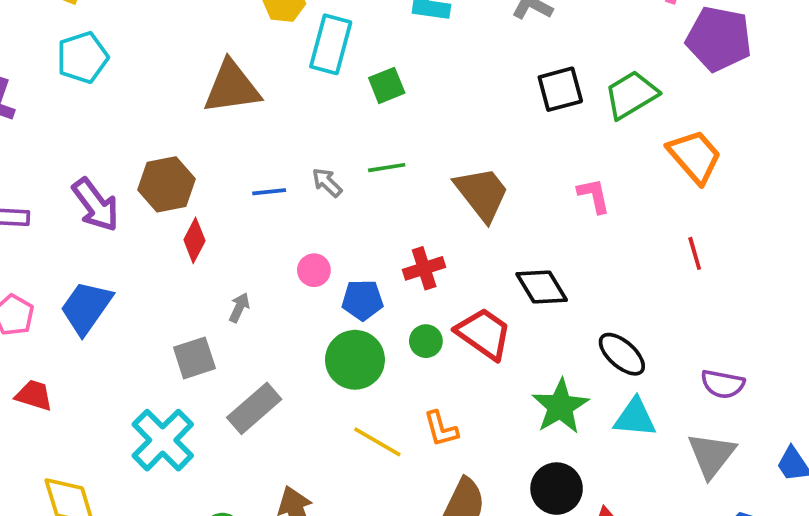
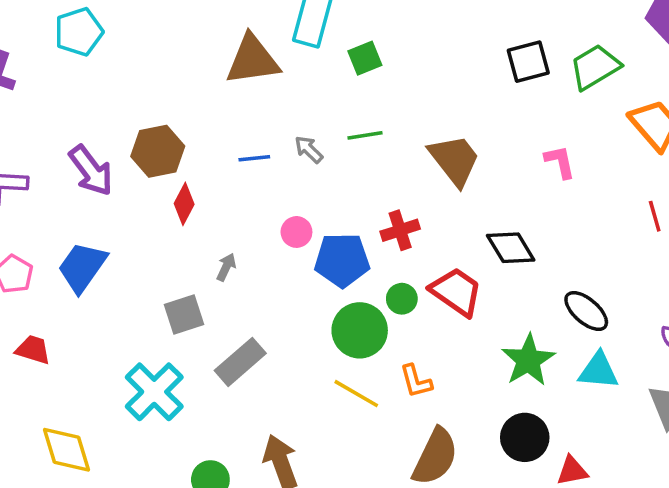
brown triangle: (232, 87) -> (253, 60), moved
blue pentagon: (362, 300) -> (342, 260), size x1.4
green circle: (355, 360) -> (360, 330), moved

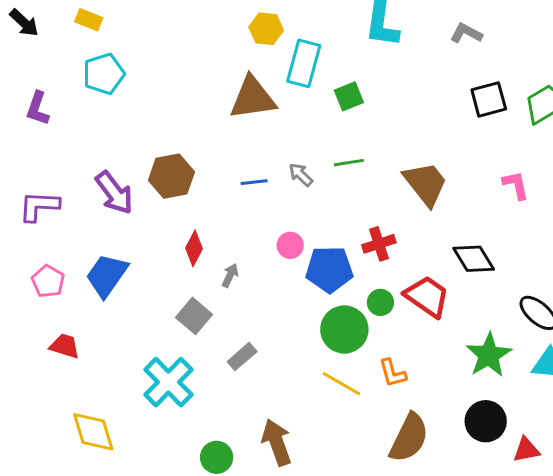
red diamond: (184, 204) -> (194, 248), moved
gray square: (184, 315) -> (194, 316), turned -32
gray rectangle: (240, 362) -> (242, 357), size x0.7

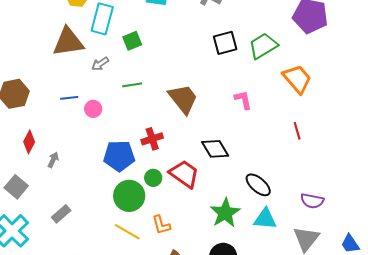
gray arrow: (301, 175) -> (100, 64), moved, turned -78
pink circle: (290, 245) -> (93, 109), moved
gray square: (194, 316) -> (16, 187), moved

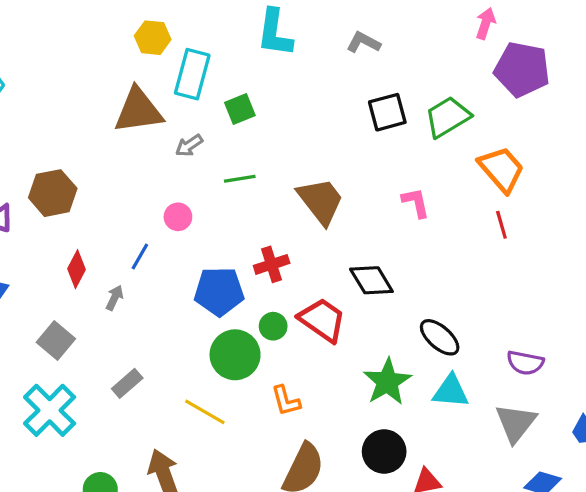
blue line: (69, 98) -> (140, 256), moved, turned -54
red line: (297, 131) -> (501, 225), moved
yellow line: (127, 232) -> (205, 412), moved

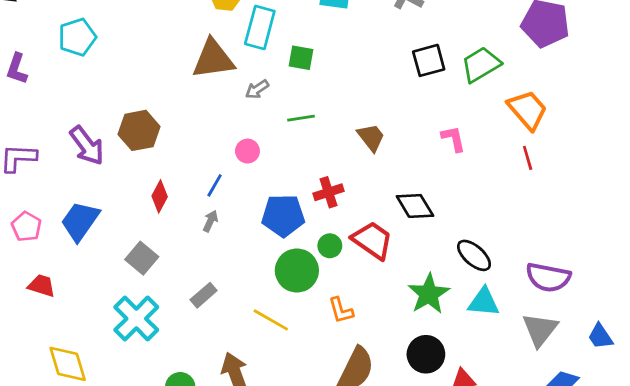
green square: (240, 109) -> (301, 58), turned 32
brown trapezoid: (321, 201) -> (371, 137), size x0.7
gray arrow: (115, 298) -> (210, 221), moved
purple semicircle: (525, 363) -> (548, 277), size x1.4

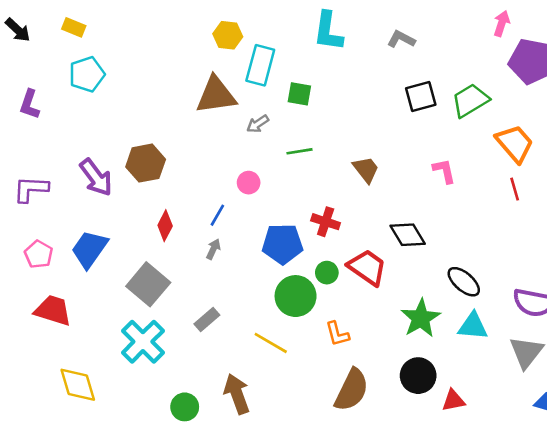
red cross: (328, 192) -> (326, 222), turned 36
gray square: (142, 258) -> (148, 284), size x1.4
red trapezoid: (42, 286) -> (53, 310), size x1.4

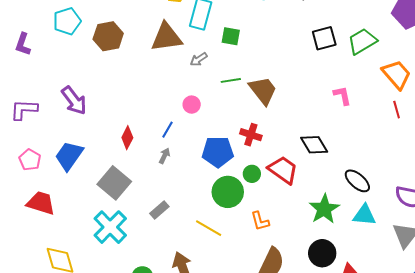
brown hexagon: (146, 163) -> (108, 36), moved
brown trapezoid: (366, 170) -> (263, 90), moved, size x1.4

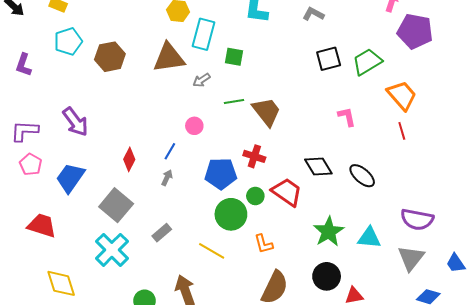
pink pentagon: (30, 160) -> (31, 164), moved
black ellipse: (357, 181) -> (362, 176), moved

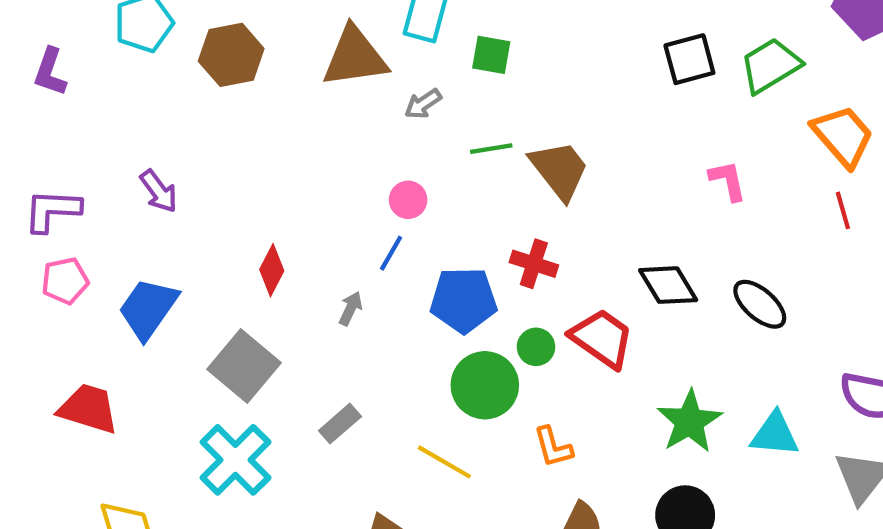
purple arrow: (75, 122) -> (159, 191), size x0.7
blue line: (170, 151) -> (391, 253), moved
pink pentagon: (31, 164) -> (65, 281), turned 30

